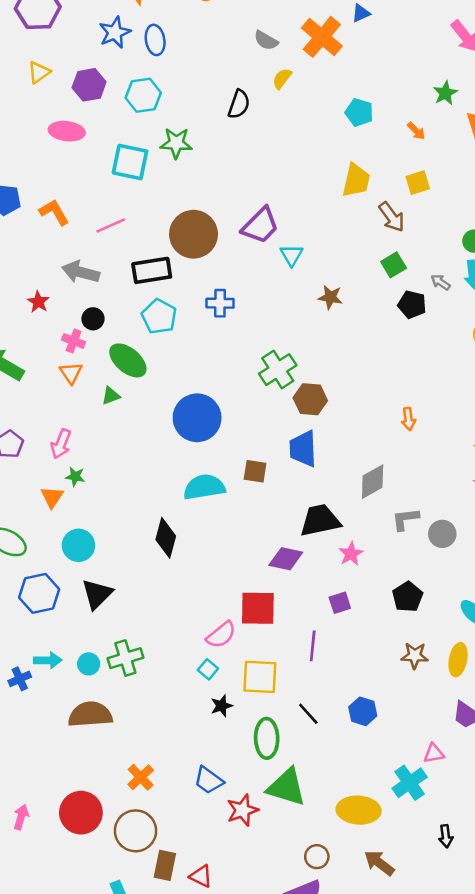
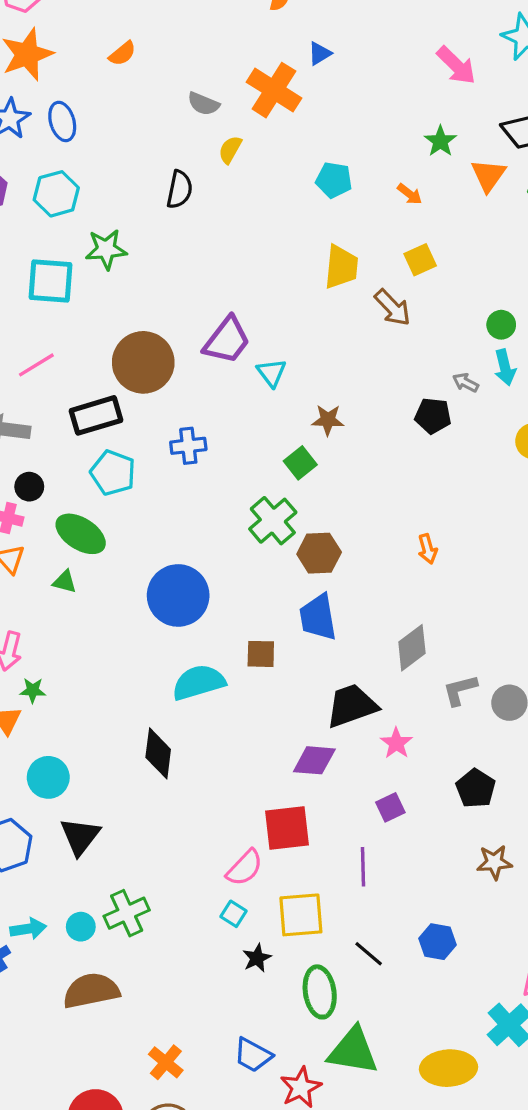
green square: (394, 265) -> (300, 463), moved
green triangle: (111, 396) -> (65, 582), turned 42
orange arrow: (408, 419) -> (428, 549), moved

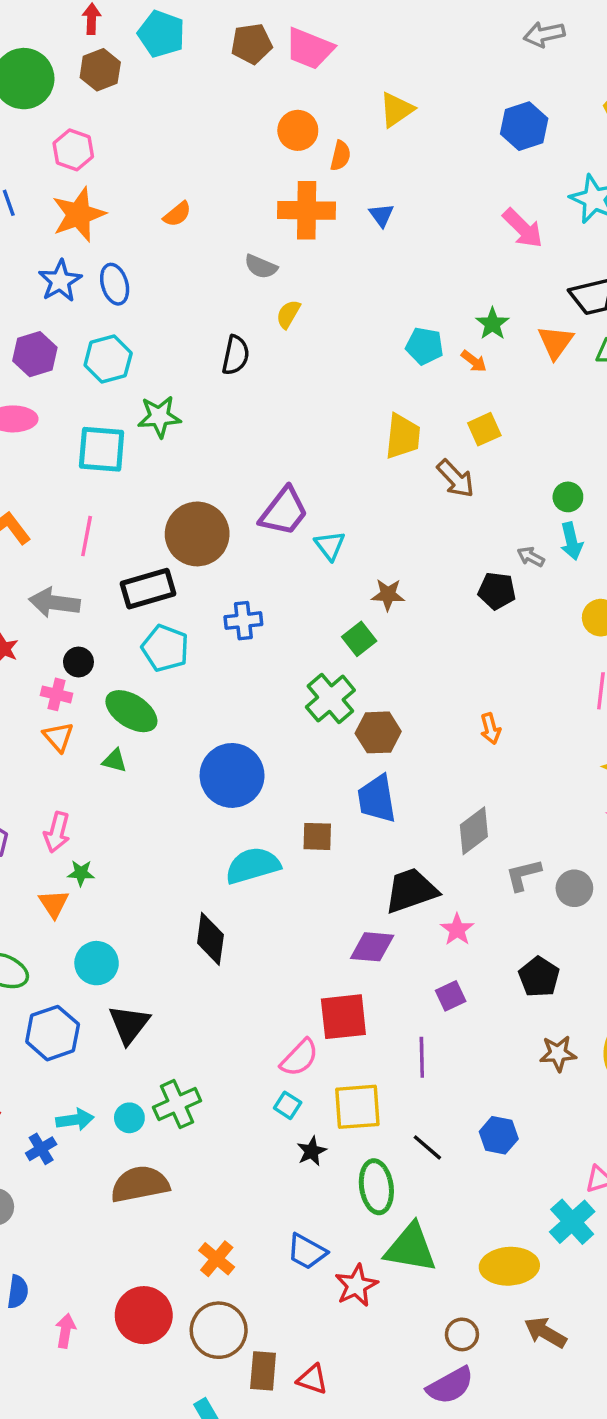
blue triangle: (320, 53) -> (381, 215), turned -35
orange cross: (274, 90) -> (307, 210), moved, turned -32
green star: (440, 141) -> (492, 324), moved
cyan pentagon: (334, 180) -> (424, 346), moved
pink line: (36, 365) -> (87, 536), turned -48

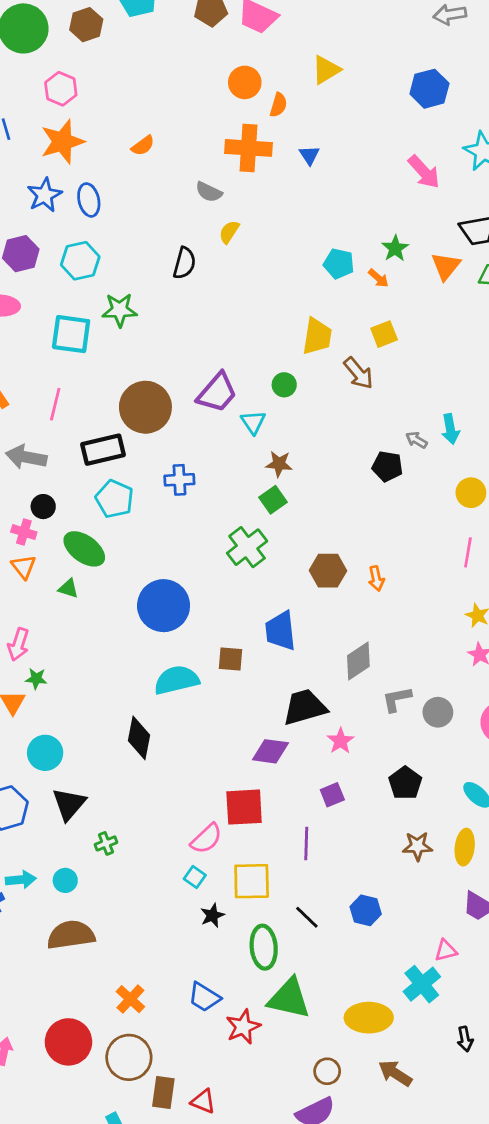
green circle: (568, 497) -> (284, 385), moved
brown star: (388, 595) -> (279, 464), moved
brown hexagon: (378, 732) -> (328, 571), moved
green cross: (177, 1104) -> (106, 843), moved, size x0.6

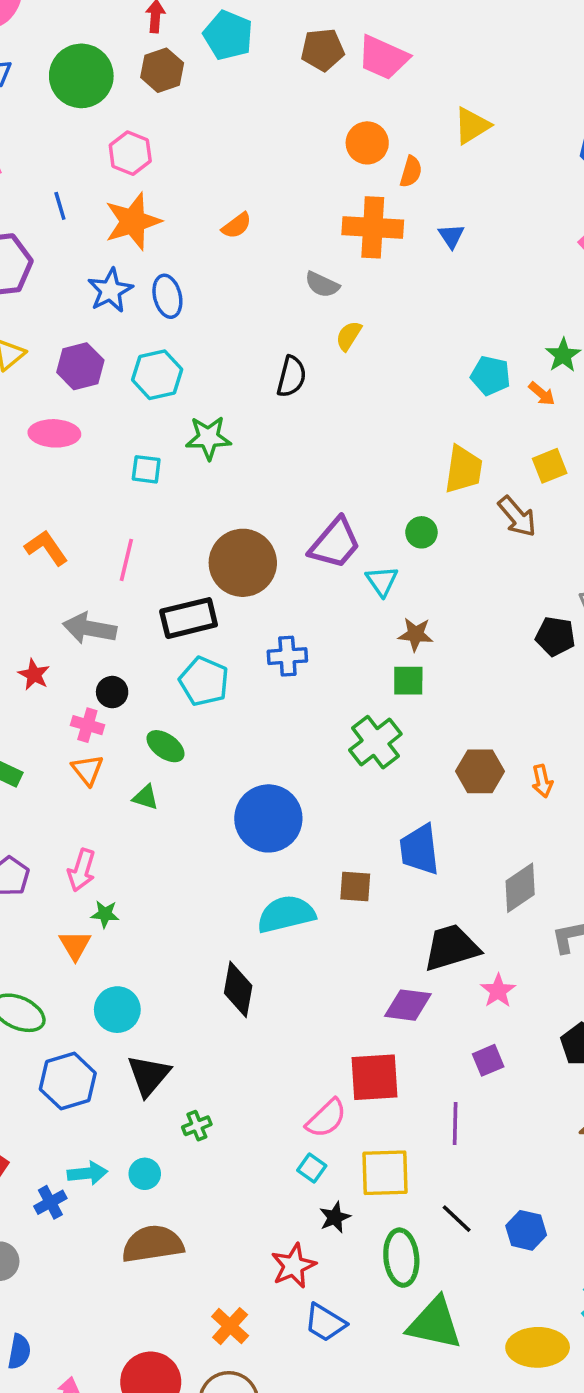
cyan square: (71, 334) -> (146, 469), size x0.6
green square: (273, 500) -> (408, 681), turned 36
green ellipse: (84, 549) -> (165, 746), size x0.7
blue hexagon: (366, 910) -> (526, 1230), moved
red star: (243, 1027) -> (293, 1266), moved

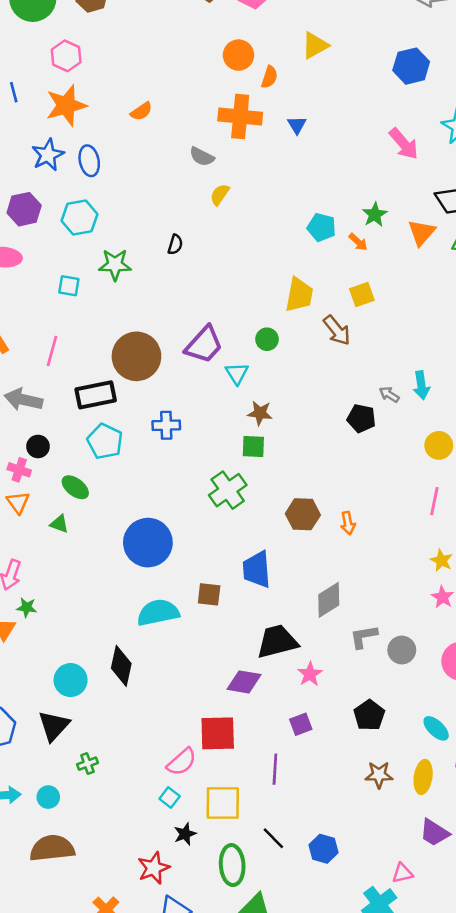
black semicircle: (291, 377) -> (175, 245), moved, size x0.7
cyan circle: (117, 1010) -> (71, 680), moved

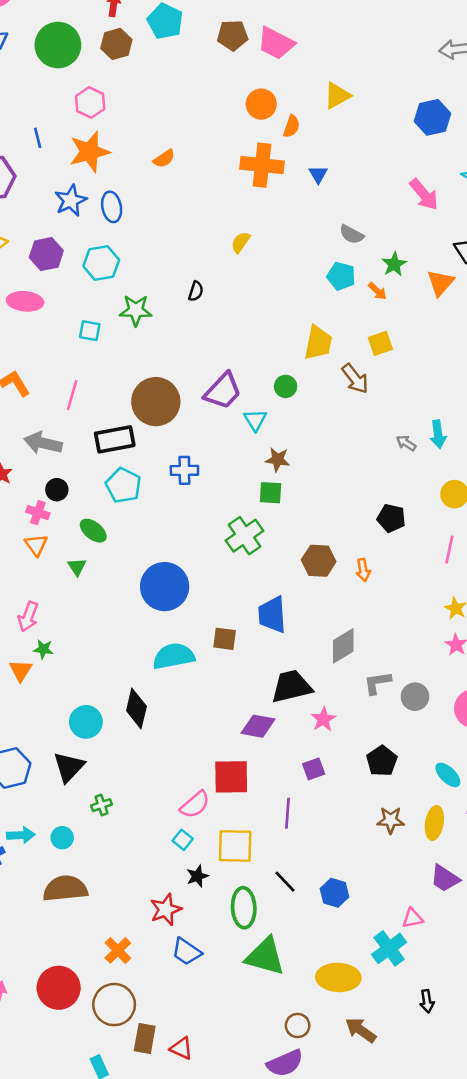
gray semicircle: (202, 157) -> (352, 234), moved
black pentagon: (361, 418) -> (391, 518), moved
green triangle: (59, 524) -> (77, 567), turned 36

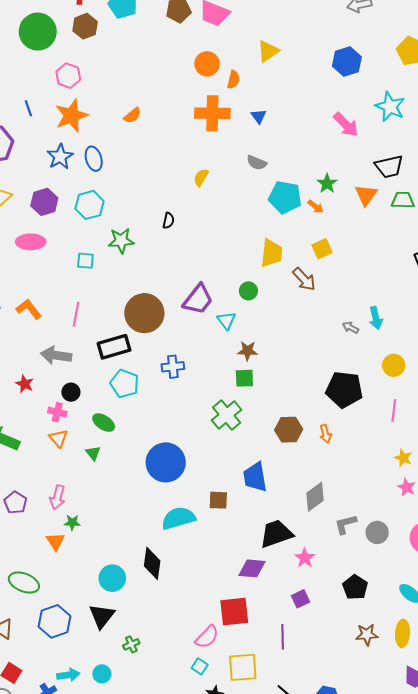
gray semicircle: (352, 234) -> (257, 163), moved
cyan pentagon: (341, 276) -> (285, 197), size x1.4
black pentagon: (391, 518) -> (344, 390), size x1.6

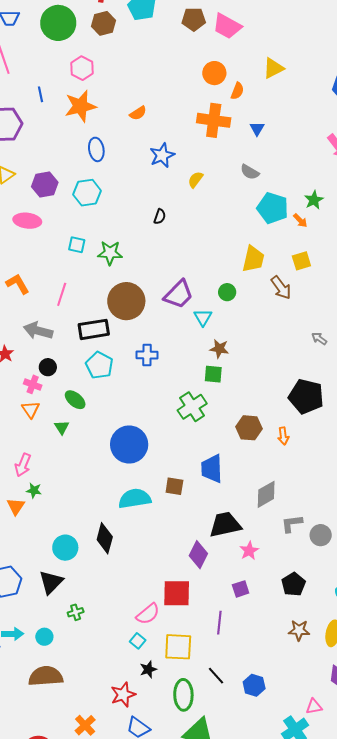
blue star: (60, 157) -> (162, 155), moved
green star: (121, 241) -> (110, 253), moved
purple diamond: (252, 568) -> (198, 555), turned -76

